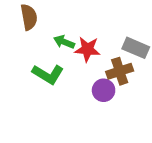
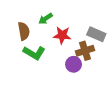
brown semicircle: (29, 17) -> (24, 31), moved
green arrow: (64, 42) -> (46, 19), moved, turned -56

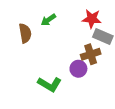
red star: (62, 35) -> (92, 19), moved
green L-shape: (34, 53) -> (50, 84), moved

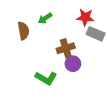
brown cross: (91, 54) -> (66, 48), moved

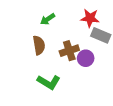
brown semicircle: (23, 31) -> (39, 45), moved
purple circle: (73, 64) -> (86, 58), moved

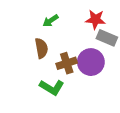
brown cross: (69, 51) -> (67, 63), moved
purple circle: (86, 58) -> (91, 62), size x1.5

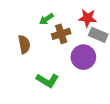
brown semicircle: (41, 48) -> (24, 44), moved
brown cross: (67, 63) -> (61, 34), moved

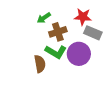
brown semicircle: (24, 44) -> (40, 64), moved
green L-shape: (47, 80) -> (56, 52), moved

